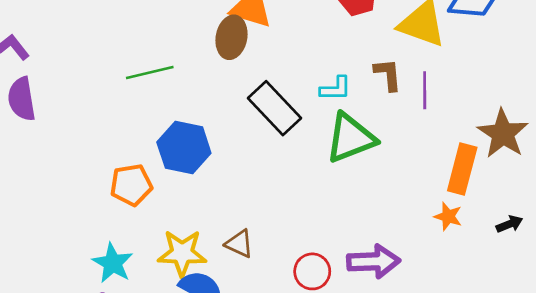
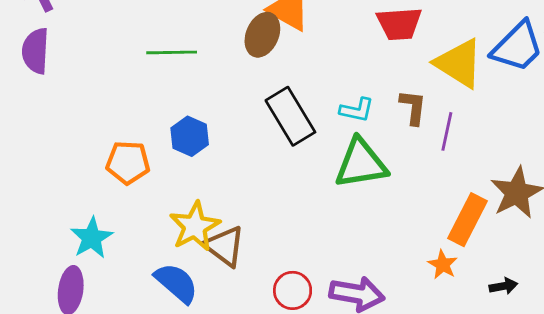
blue hexagon: (184, 148) -> (190, 136), size x0.7
brown triangle: (239, 244) -> (225, 246), size x1.4
yellow star: (182, 253) -> (195, 226), moved, turned 30

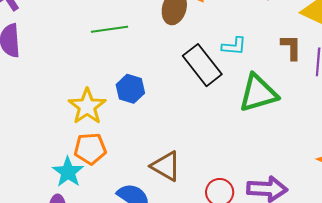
cyan L-shape: (357, 110) -> (234, 46), moved
orange pentagon: (128, 162) -> (90, 149), moved
yellow star: (195, 226) -> (87, 106), moved

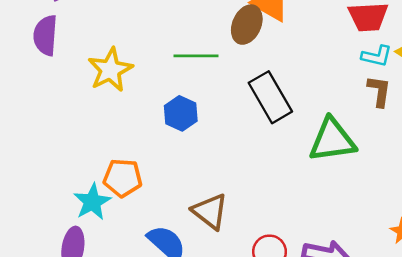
green line: (110, 29) -> (196, 56), moved
cyan L-shape: (234, 46) -> (377, 56), moved
yellow star: (87, 106) -> (110, 70), moved

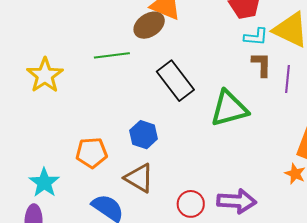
brown ellipse: (247, 25) -> (149, 25), turned 40
blue hexagon: (181, 113) -> (144, 135), moved
orange pentagon: (123, 178) -> (92, 153), moved

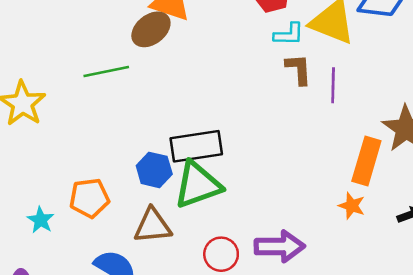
black rectangle: (175, 81) -> (196, 146), moved, turned -57
green triangle: (229, 108) -> (198, 185), moved
brown triangle: (139, 178) -> (153, 226), turned -32
cyan star: (44, 183) -> (41, 220), moved, size x0.7

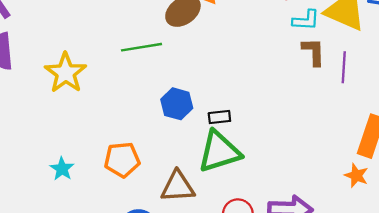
black rectangle: (196, 146) -> (219, 117), size x0.5
blue hexagon: (154, 170) -> (177, 104), moved
cyan star: (41, 220) -> (62, 169), moved

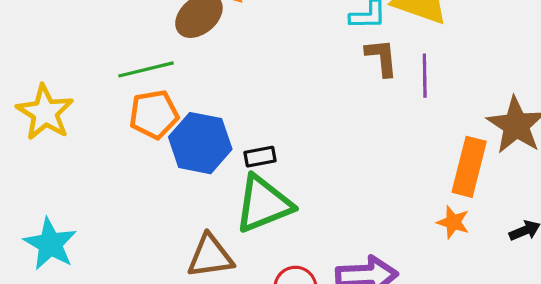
blue hexagon: (177, 104) -> (200, 143), size x1.4
orange pentagon: (122, 160) -> (154, 114), moved
cyan star: (62, 169) -> (50, 244), size x1.6

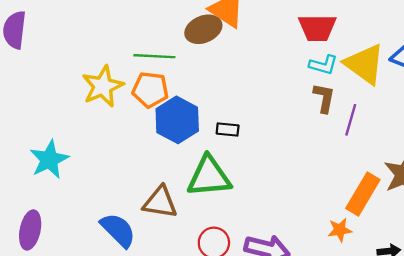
yellow star: (45, 112) -> (103, 86), moved
black rectangle: (260, 157) -> (228, 130), moved
orange star: (453, 222) -> (340, 230), turned 30

